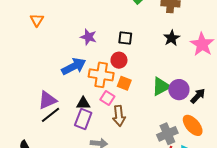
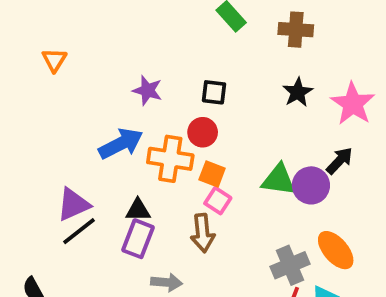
green triangle: (161, 86) -> (279, 180), turned 36
black arrow: (198, 96) -> (339, 161), moved
pink square: (107, 98) -> (218, 201), moved

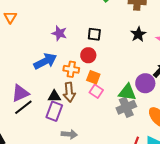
orange cross: (170, 159) -> (71, 69), size x0.7
green triangle: (279, 180) -> (127, 92), moved
brown arrow: (203, 233) -> (69, 92), moved
gray cross: (290, 265) -> (126, 107), moved

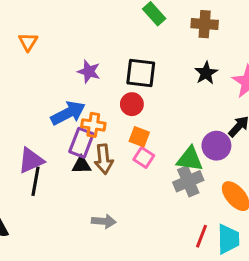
orange triangle: (10, 17) -> (28, 42), moved
black square: (94, 34) -> (141, 73), size x1.5
orange cross: (71, 69) -> (93, 125), moved
black line: (23, 107) -> (35, 181), turned -42
purple rectangle: (54, 111) -> (81, 143), moved

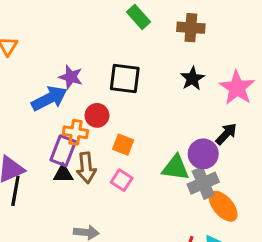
red circle: (132, 104) -> (97, 115), moved
blue arrow: (68, 113) -> (49, 98), moved
pink square: (144, 158) -> (122, 180), moved
gray cross: (188, 181) -> (203, 183), moved

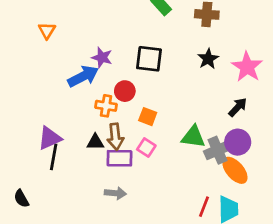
purple rectangle: (63, 151) -> (119, 158), moved, turned 70
purple circle: (203, 154) -> (238, 142), moved

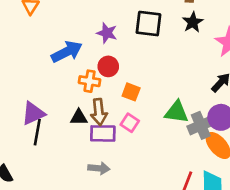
purple star: (102, 57) -> (107, 33), moved
black square: (149, 59) -> (148, 24), moved
black star: (208, 59) -> (193, 22), moved

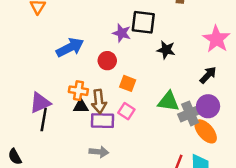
black star: (193, 22) -> (166, 50), moved, turned -30
purple star: (107, 33) -> (122, 33), moved
orange cross: (90, 81) -> (78, 91), moved

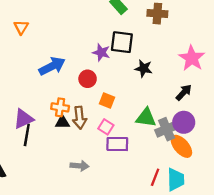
purple rectangle: (102, 121) -> (117, 144), moved

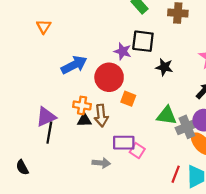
red circle: (88, 79) -> (109, 77), size x1.6
pink square: (106, 127) -> (137, 151), moved
purple rectangle: (117, 144) -> (124, 143), moved

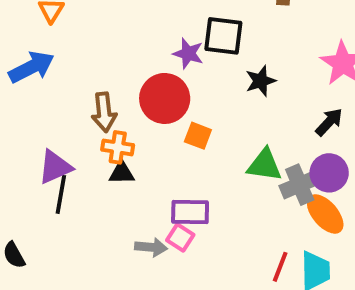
blue arrow: (74, 65) -> (32, 67), moved
black star: (164, 67) -> (261, 81), turned -30
brown arrow: (101, 116) -> (104, 112), moved
pink square: (137, 151) -> (180, 237), moved

